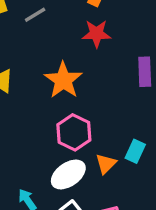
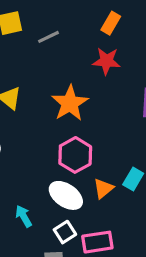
white ellipse: (68, 174) -> (66, 195), turned 64

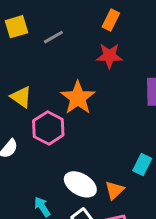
pink hexagon: (75, 155) -> (48, 128), moved
orange triangle: (103, 188) -> (114, 190), moved

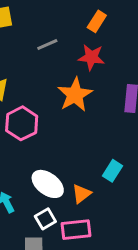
gray line: (53, 37) -> (47, 45), moved
orange star: (78, 98) -> (75, 95), moved

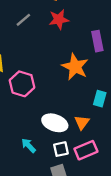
orange star: (75, 95) -> (75, 67), moved
white square: (45, 219) -> (61, 149), turned 35

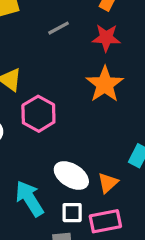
orange star: (75, 67) -> (105, 84), moved
cyan arrow: (29, 145) -> (30, 198), size x1.6

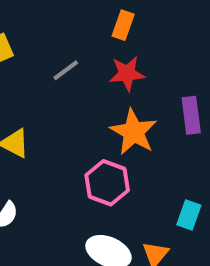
pink hexagon: (38, 114) -> (107, 183), moved

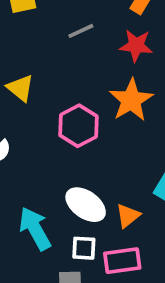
pink hexagon: (107, 183) -> (78, 126), moved

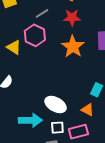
pink hexagon: (78, 126) -> (35, 35), moved
orange triangle: (128, 216) -> (88, 110), moved, turned -48
cyan arrow: (35, 229) -> (30, 120), turned 125

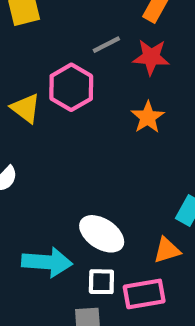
gray line: (42, 13) -> (106, 45), moved
orange star: (73, 47) -> (148, 117), size x0.7
orange triangle: (88, 110) -> (167, 250), turned -48

